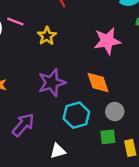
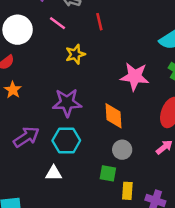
pink line: (15, 21) -> (58, 23), moved
cyan hexagon: (76, 115) -> (66, 140), moved

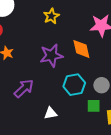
orange diamond: (114, 116) -> (81, 49), moved
cyan hexagon: (66, 140) -> (74, 85), moved

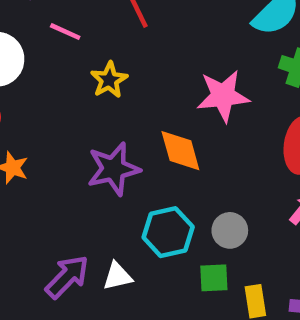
purple arrow: (24, 88) -> (67, 277), moved
white triangle: (50, 113) -> (118, 276), moved

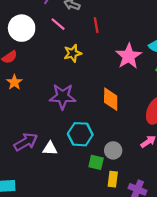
pink star: (223, 96) -> (129, 56), moved, turned 30
orange diamond: (180, 151) -> (111, 99), moved
gray circle: (230, 230) -> (113, 150), moved

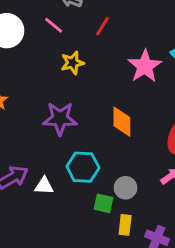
red line: (96, 25) -> (103, 26), turned 42

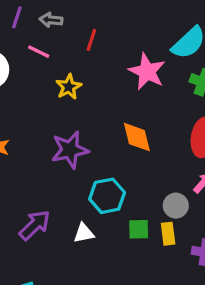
white triangle: (44, 186) -> (84, 233), moved
gray circle: (125, 188) -> (176, 206), moved
yellow rectangle: (125, 225) -> (168, 234), moved

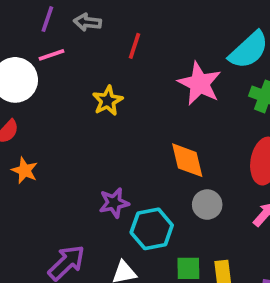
pink line: (39, 52) -> (52, 55), moved, turned -45
purple star: (70, 150) -> (114, 203), moved, size x0.7
gray circle: (176, 206) -> (207, 205), moved

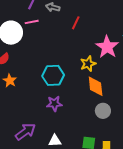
yellow star: (108, 101) -> (88, 64), moved
cyan hexagon: (152, 229) -> (53, 75), moved

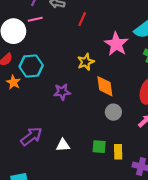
yellow star: (88, 64) -> (86, 62), moved
cyan hexagon: (53, 75) -> (31, 66), moved
purple star: (54, 104) -> (62, 92), moved

